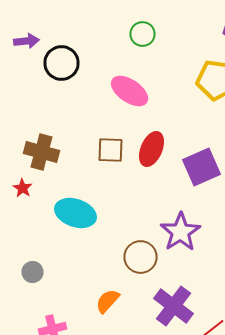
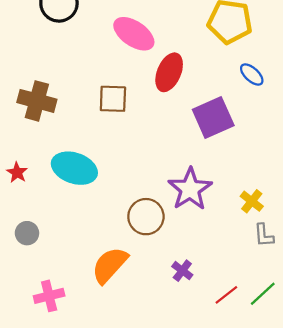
red ellipse: (152, 149) -> (169, 72), moved
red star: (22, 188) -> (17, 173), moved
orange semicircle: (108, 301) -> (110, 265), size x1.4
purple cross: (174, 306) -> (182, 271), size x0.5

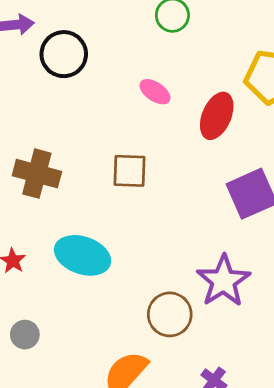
pink ellipse: (134, 34) -> (155, 92), size x0.6
red ellipse: (169, 72) -> (217, 116), moved

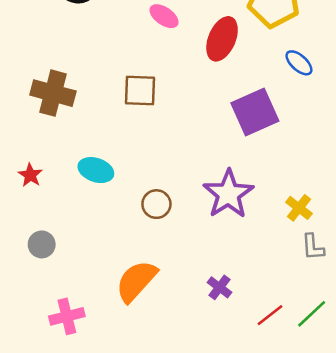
cyan ellipse: (83, 255) -> (96, 170), size x0.7
brown circle: (170, 314) -> (156, 204), moved, size x0.7

